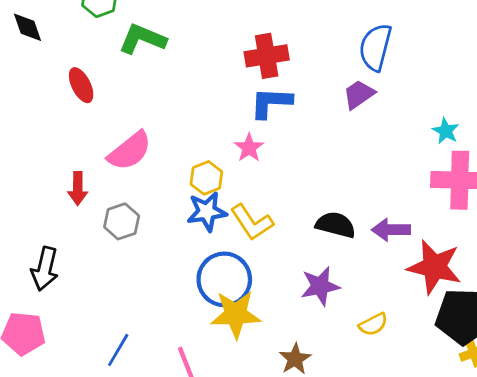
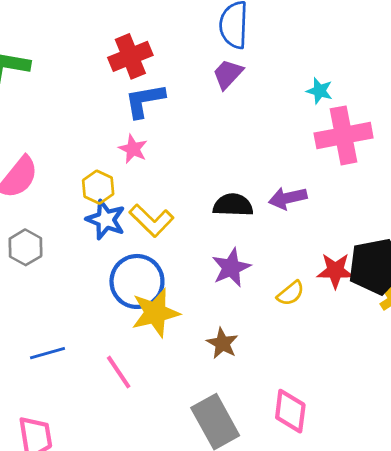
blue star: (207, 212) -> (106, 220), turned -30
red star: (434, 267) -> (335, 271), moved, size x0.7
blue line: (118, 350) -> (47, 353), moved, turned 56

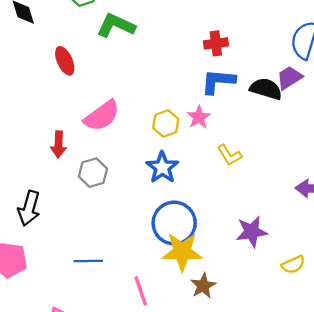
red cross: (130, 56) -> (216, 43), size x0.7
yellow hexagon: (98, 187) -> (166, 123), moved
black semicircle: (233, 205) -> (266, 89), moved
yellow L-shape: (151, 220) -> (229, 155), moved, size x0.7
brown star: (222, 343) -> (203, 286), moved

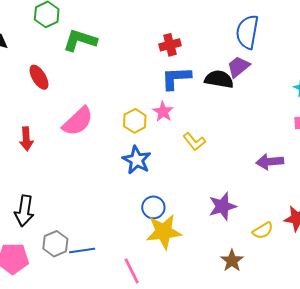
red arrow: (59, 144) -> (26, 139), moved
gray hexagon: (93, 173) -> (55, 244), moved
blue circle: (174, 223) -> (153, 207), size x0.6
brown star: (203, 286) -> (232, 261), moved

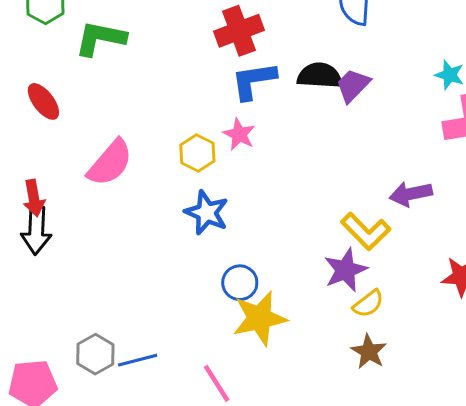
red cross: (170, 45) -> (239, 31), size x1.4
purple trapezoid: (238, 67) -> (353, 85), moved
yellow L-shape: (194, 142) -> (366, 231), moved, size x1.4
black arrow: (24, 211) -> (36, 230), moved
yellow semicircle: (263, 231) -> (368, 304), moved

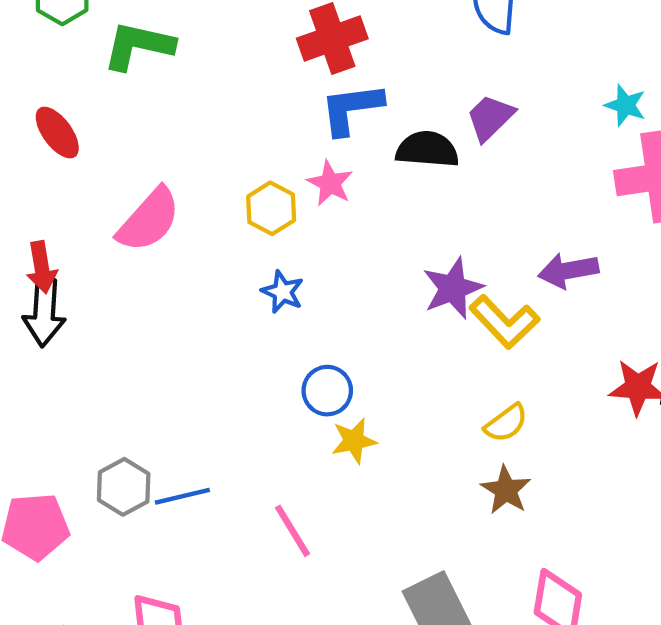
black semicircle: (320, 76) -> (427, 149), moved
blue star: (207, 213) -> (283, 292), size x0.7
purple star: (345, 270) -> (453, 288), moved
yellow star: (260, 318) -> (354, 441), size x0.6

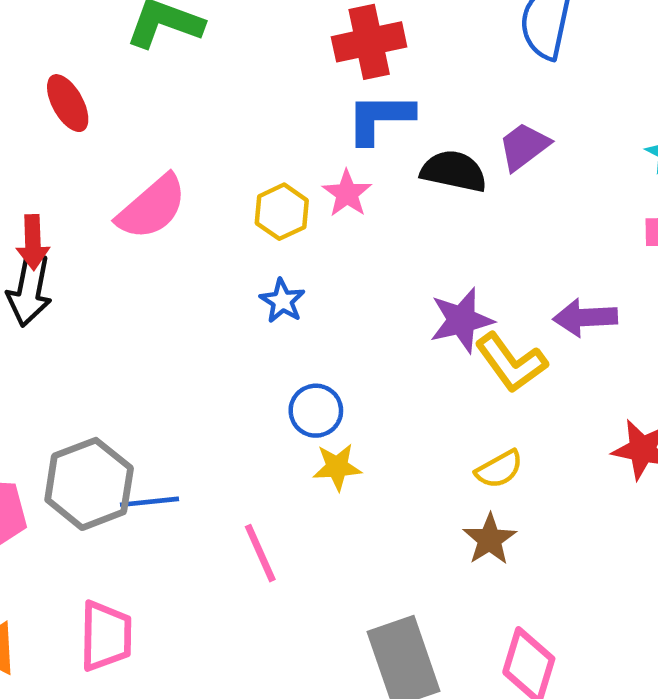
gray hexagon: (124, 487) -> (89, 484), size x1.5

